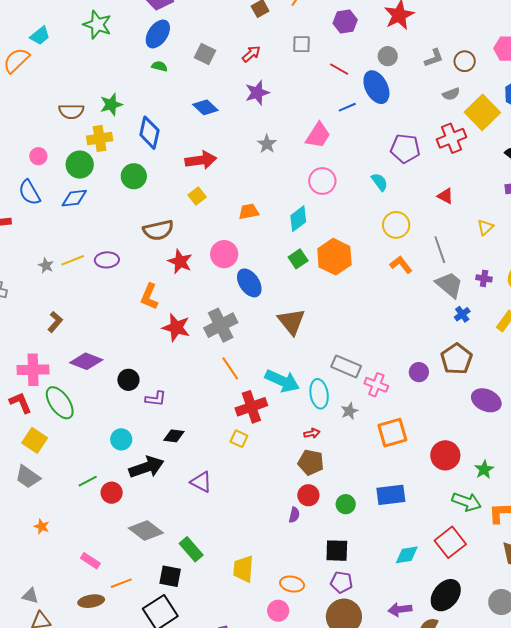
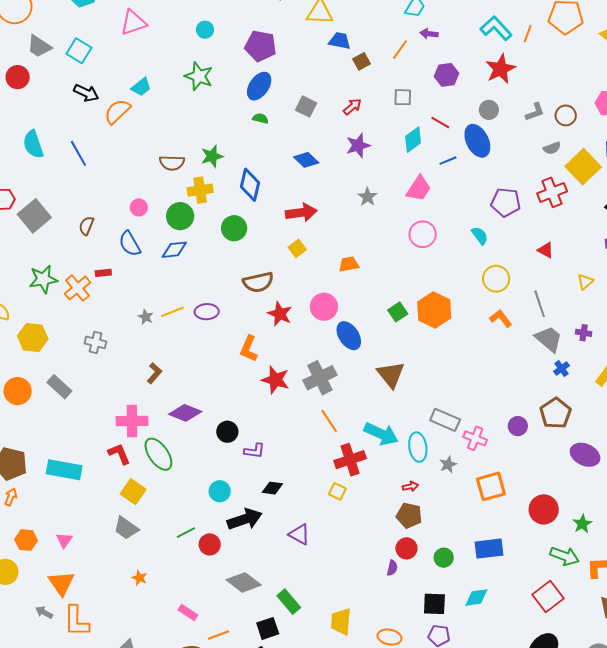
cyan diamond: (298, 219) -> (413, 140), moved
cyan diamond: (407, 555) -> (476, 598), moved
black square: (170, 576) -> (268, 628), turned -30

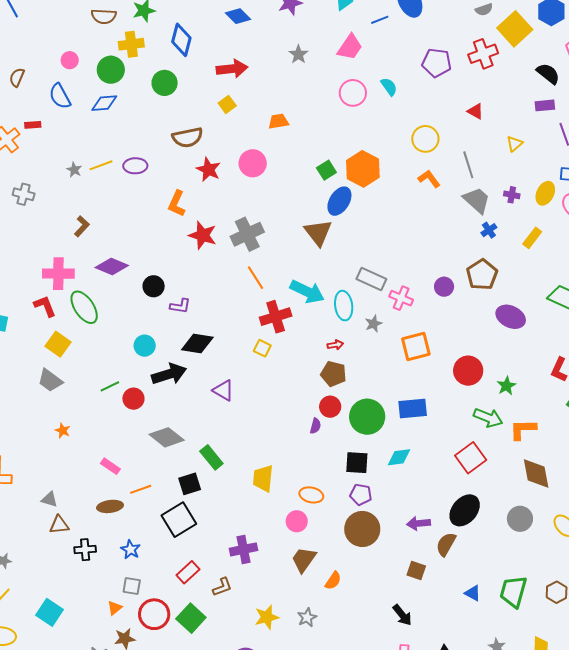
cyan semicircle: (480, 236) -> (389, 87), moved
blue ellipse: (349, 336) -> (339, 201), moved, turned 64
black diamond: (272, 488) -> (197, 344), size x1.5
green circle: (444, 558) -> (367, 417), size x1.8

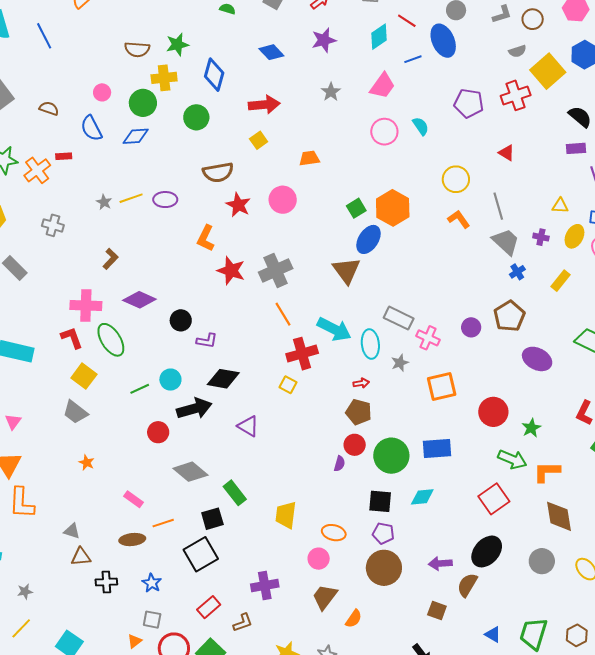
brown semicircle: (17, 77) -> (49, 108), turned 84
yellow triangle: (515, 144) -> (560, 206), moved, turned 42
green line: (110, 386) -> (140, 389), moved

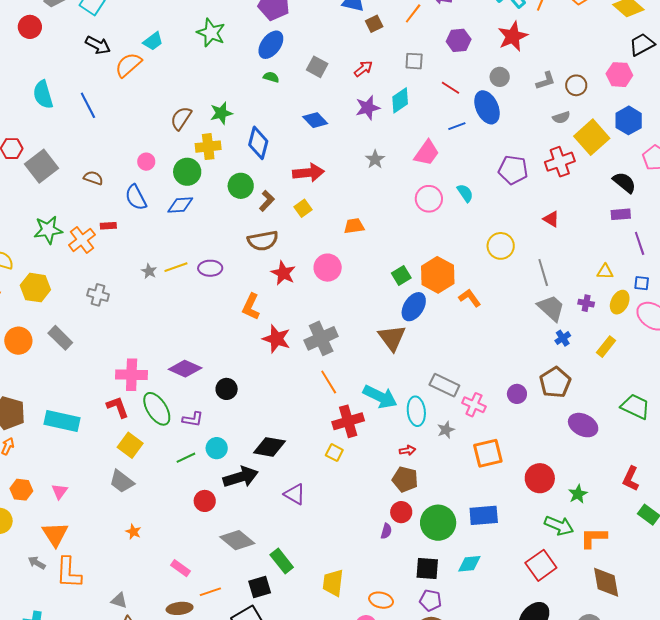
cyan diamond: (379, 37) -> (400, 100), moved
brown semicircle: (137, 49) -> (181, 118), turned 120
orange L-shape: (459, 219) -> (470, 298), moved
brown L-shape: (110, 259) -> (267, 201), moved
purple L-shape: (207, 341) -> (193, 419), moved

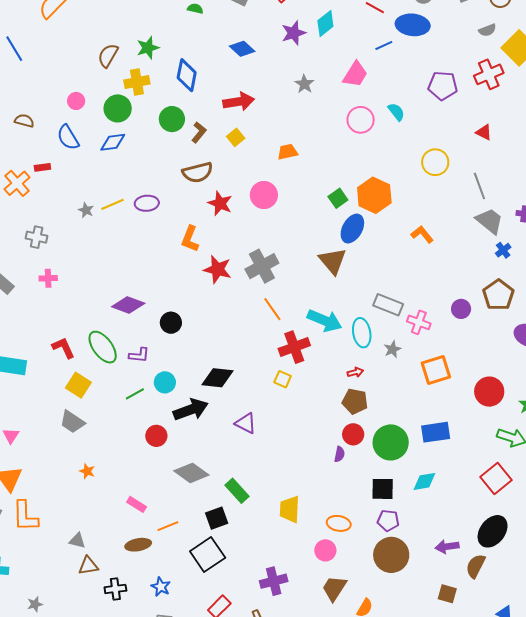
blue ellipse: (487, 107) -> (413, 25), turned -56
orange L-shape: (470, 298) -> (422, 234), moved
pink cross: (132, 375) -> (48, 278), moved, size x0.6

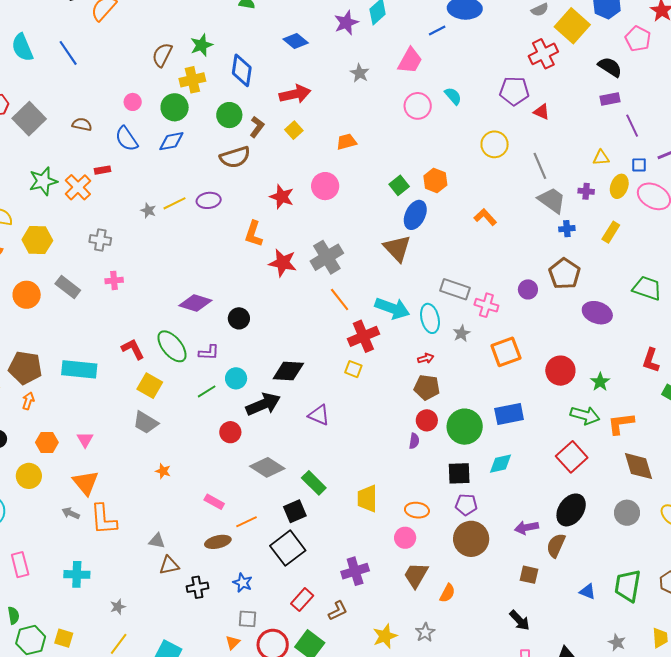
purple pentagon: (443, 86) -> (514, 91), moved
brown semicircle: (198, 172) -> (235, 157), moved
orange hexagon: (374, 195) -> (435, 181), size x0.7
blue cross: (503, 250) -> (567, 229), turned 35

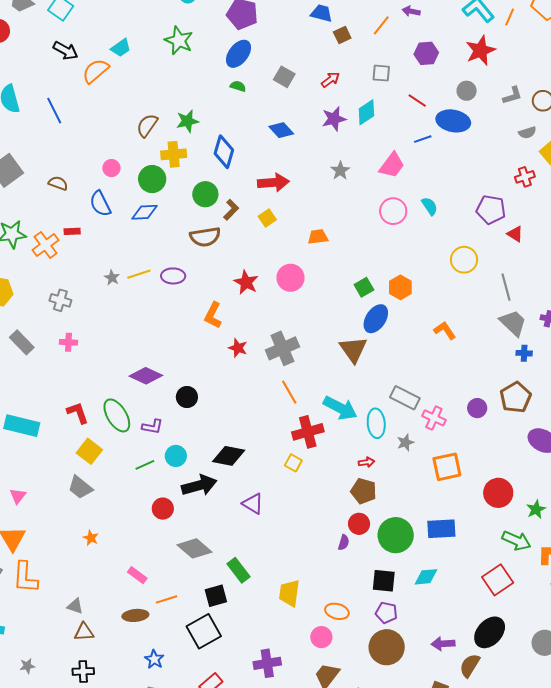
red cross: (543, 54) -> (525, 177), size x0.7
red star: (283, 263) -> (238, 348), size x0.7
black cross: (197, 587) -> (83, 671), moved

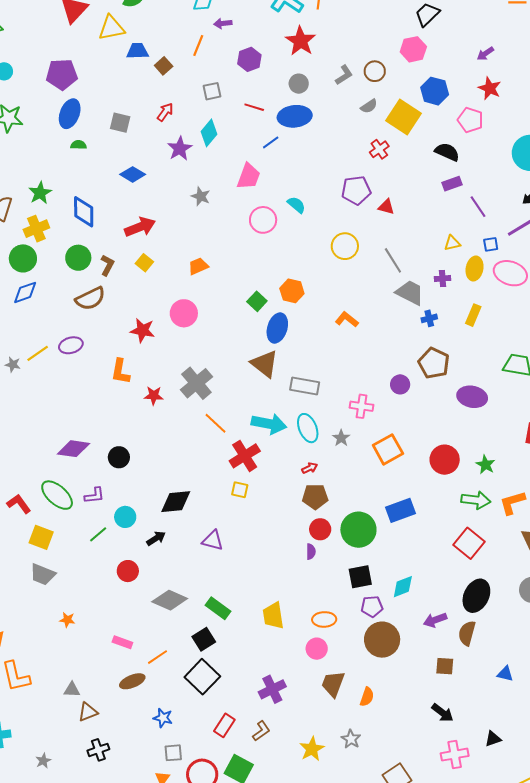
gray rectangle: (405, 398) -> (305, 386), moved
black arrow: (199, 485) -> (156, 538), size x0.6
cyan diamond: (426, 577) -> (403, 587), moved

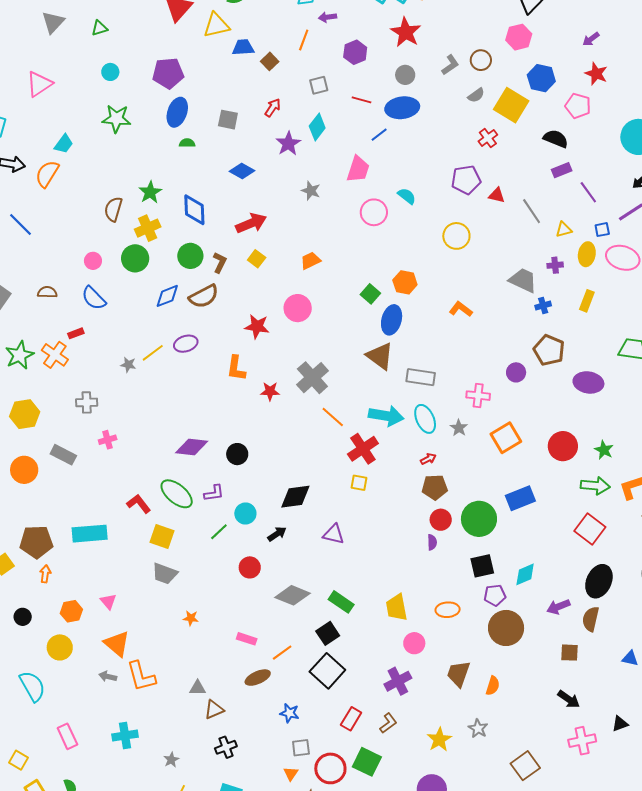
gray line: (393, 260) -> (532, 211), moved
blue diamond: (25, 292) -> (167, 296), moved
pink circle: (317, 649) -> (414, 643), moved

